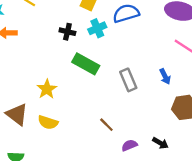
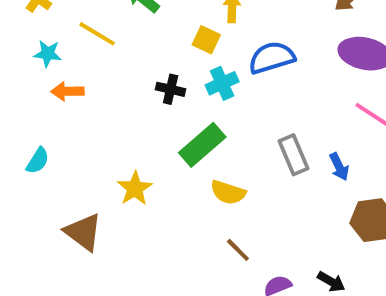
green rectangle: (86, 64) -> (202, 145), turned -70
gray rectangle: (128, 80) -> (293, 155), moved
yellow semicircle: (48, 122) -> (228, 192), moved

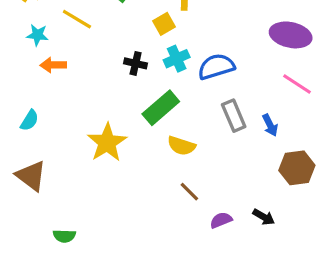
yellow square: (206, 40) -> (164, 24), turned 35
blue semicircle: (272, 58) -> (216, 67), moved
yellow star: (135, 188) -> (107, 143), size x1.4
brown triangle: (83, 232) -> (31, 176), moved

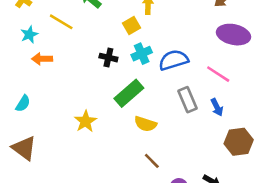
cyan star: (37, 35) -> (29, 35), turned -30
pink line: (297, 84) -> (218, 74), moved
yellow star: (107, 143) -> (85, 121), size x0.7

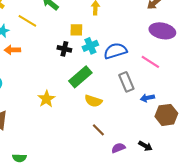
yellow square: (131, 26) -> (76, 30), moved, turned 32
blue arrow: (217, 107) -> (147, 98), moved, turned 104

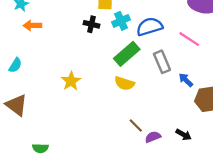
green rectangle: (80, 77) -> (127, 54), moved
blue arrow: (147, 98) -> (186, 80), turned 56
brown line: (98, 130) -> (136, 126), moved

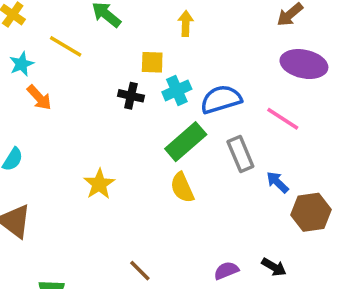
orange arrow: (32, 25) -> (39, 98), turned -132
yellow semicircle: (124, 83) -> (182, 188), turned 48
brown line: (136, 126) -> (140, 271), moved

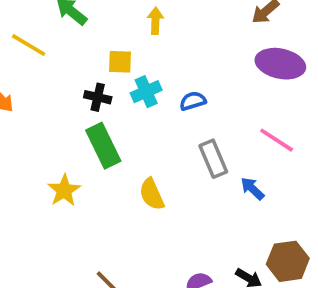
blue semicircle: (221, 99) -> (193, 101), size x0.6
pink line: (283, 119) -> (277, 140), moved
green rectangle: (186, 142) -> (103, 146), moved, turned -75
brown hexagon: (311, 212) -> (288, 261), moved

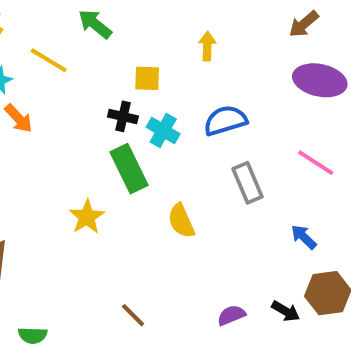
yellow arrow: (155, 21) -> (207, 46), moved
cyan cross: (146, 92) -> (163, 131), moved, turned -36
blue semicircle: (193, 101) -> (225, 120), size x1.5
blue arrow: (252, 189) -> (304, 237), moved

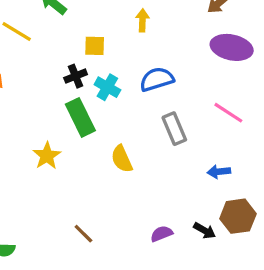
black cross: (123, 116) -> (76, 76), turned -35
blue arrow: (304, 237) -> (219, 172), turned -50

